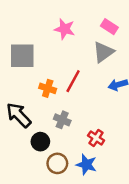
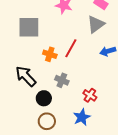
brown circle: (57, 163) -> (47, 121), moved
blue star: (86, 165) -> (82, 117), turned 30

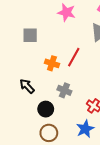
gray square: (29, 27) -> (30, 35), size x0.7
black arrow: (26, 76) -> (27, 86), size x0.7

